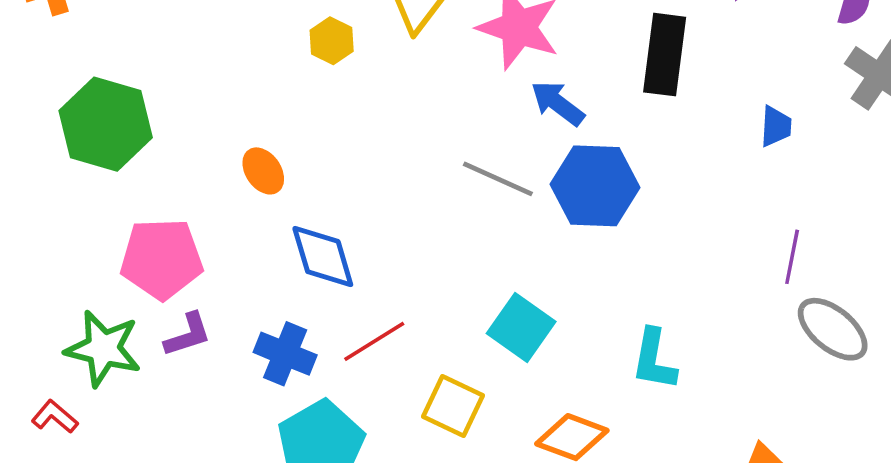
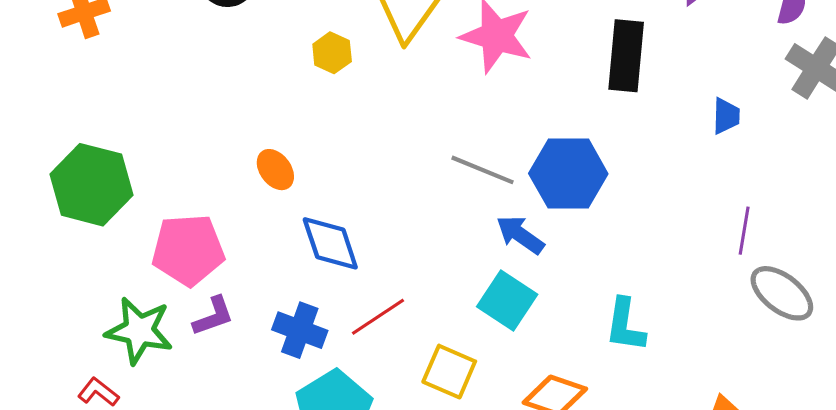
blue arrow: (558, 103) -> (520, 235), moved
green hexagon: (106, 124) -> (91, 185), moved

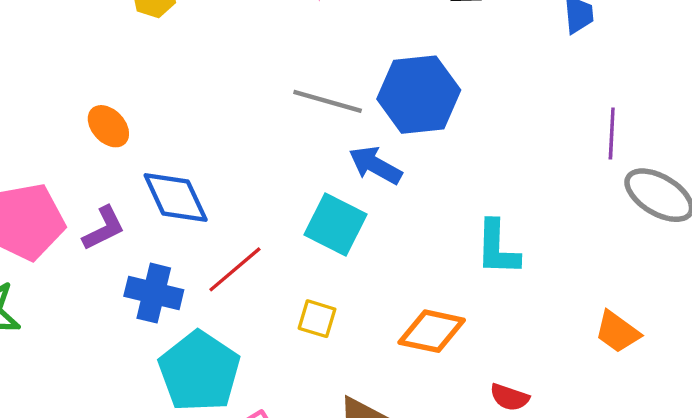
cyan square: (507, 300) -> (335, 224), moved
purple L-shape: (213, 316) -> (104, 228), moved
yellow square: (449, 372) -> (317, 319), size x0.7

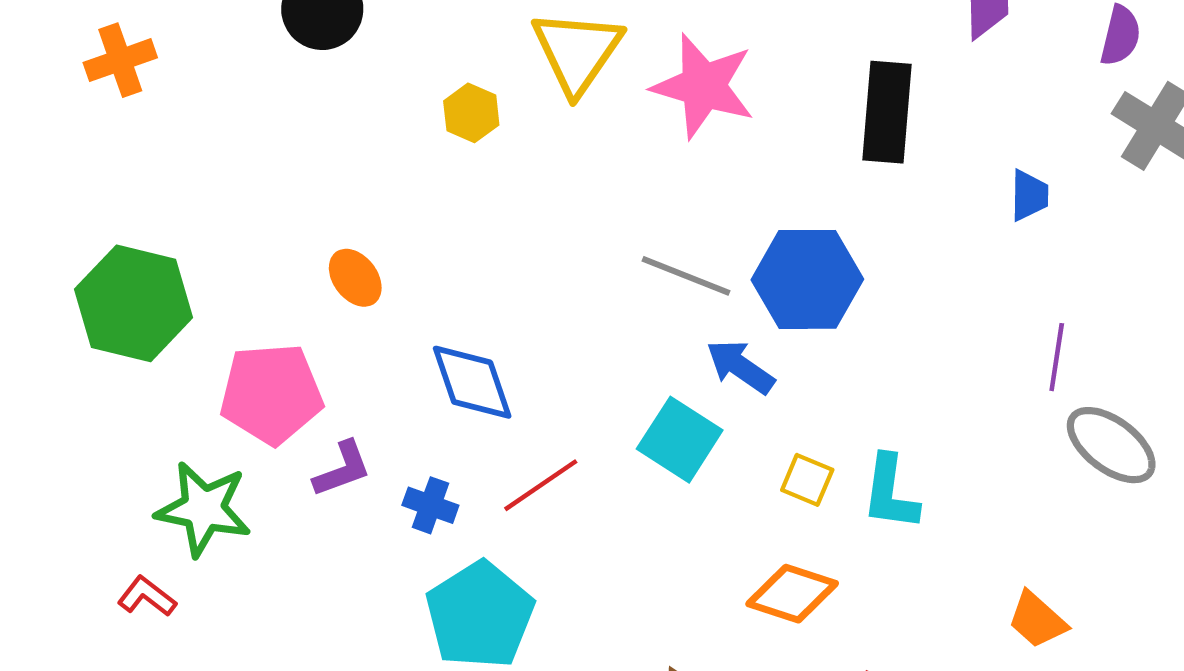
orange ellipse: (108, 126) -> (355, 278), moved
purple L-shape: (104, 228) -> (342, 469), moved
blue cross: (154, 293) -> (430, 505), size x0.7
yellow square: (317, 319) -> (807, 480), moved

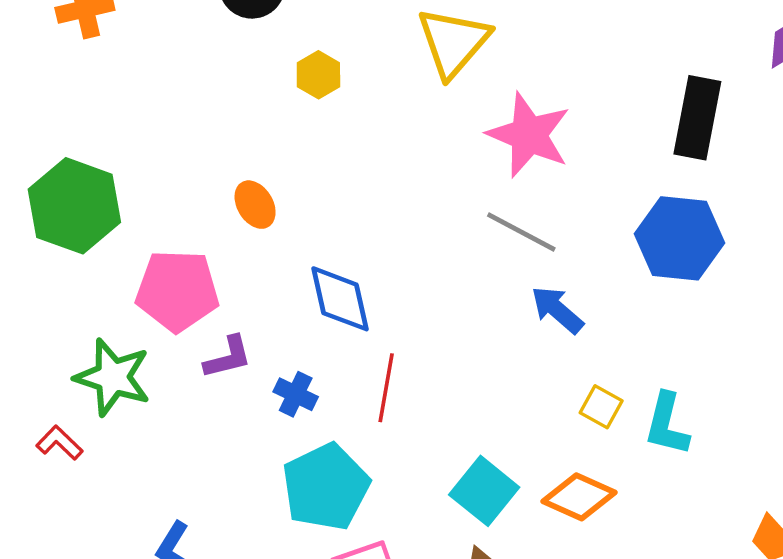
pink star: (703, 86) -> (529, 135), moved
yellow hexagon: (471, 113) -> (318, 75), moved
blue hexagon: (807, 279) -> (679, 238), moved
cyan square: (680, 440) -> (484, 491), moved
red line: (541, 485) -> (386, 388), turned -52

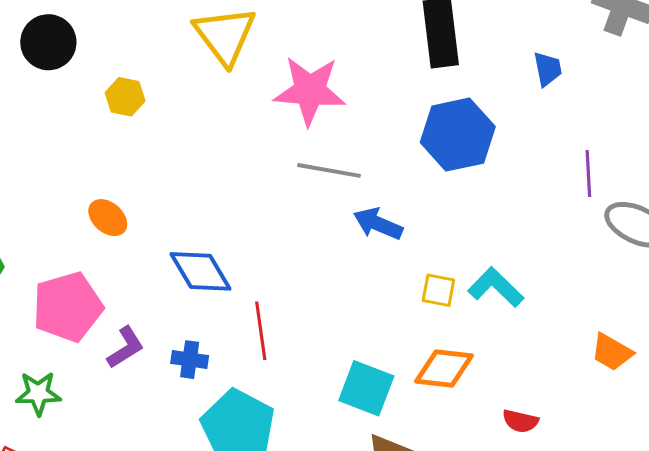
green star: (113, 377) -> (38, 393), size x0.7
cyan L-shape: (667, 424) -> (496, 287), turned 138

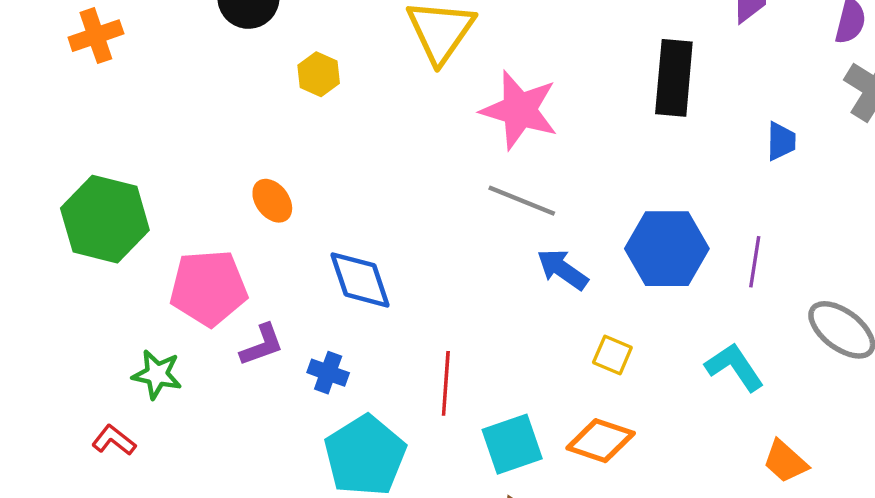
blue hexagon: (458, 135) -> (667, 249), moved
purple line: (588, 173) -> (755, 262), moved
cyan L-shape: (496, 287) -> (735, 367), moved
red line: (261, 331) -> (446, 383), moved
cyan square: (366, 388) -> (512, 444), turned 38

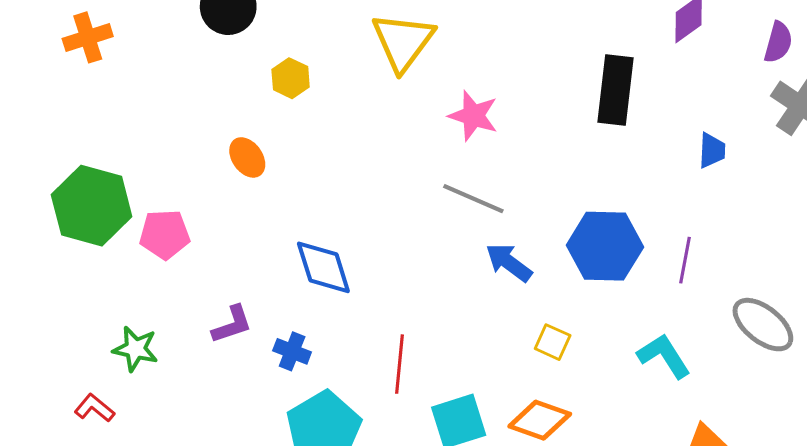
pink star: (519, 110) -> (473, 116), size x0.7
orange ellipse: (272, 201) -> (247, 157), moved
pink pentagon: (209, 288) -> (165, 234), moved, size x0.7

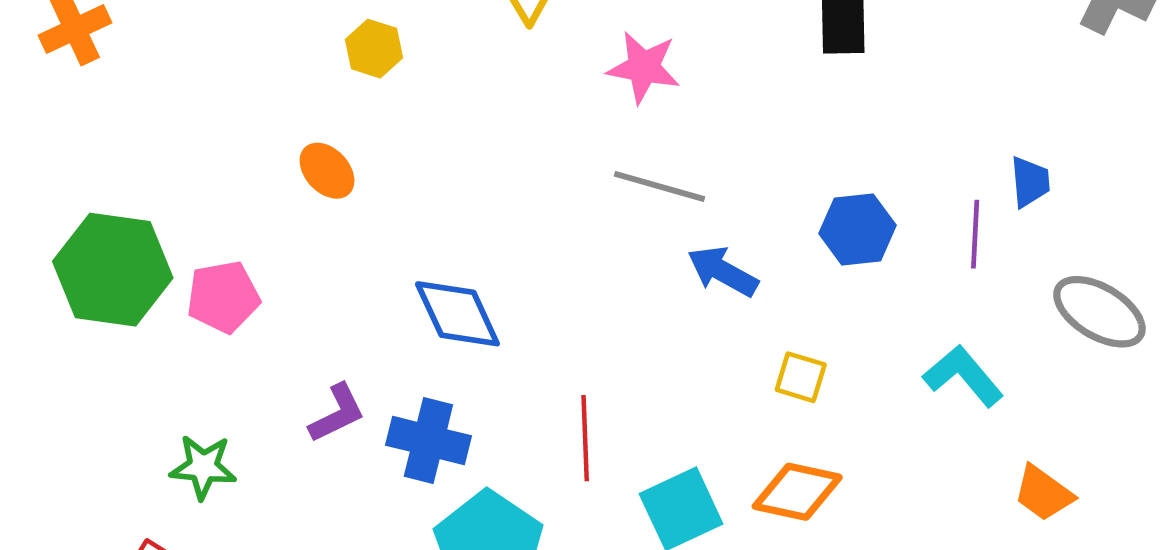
blue trapezoid: (712, 151) -> (1030, 182), moved
blue hexagon: (605, 246) -> (858, 229), size x0.7
blue cross: (292, 351) -> (428, 440), size x1.5

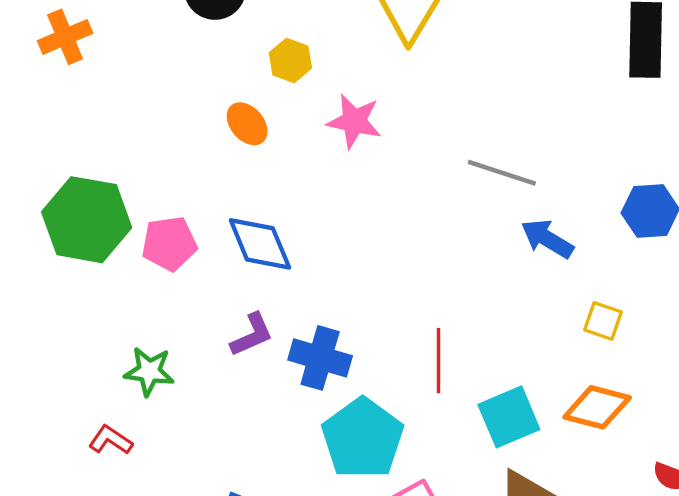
pink star: (644, 67) -> (354, 121), moved
orange ellipse: (327, 171) -> (247, 124), moved
blue diamond: (457, 314) -> (260, 244), moved

